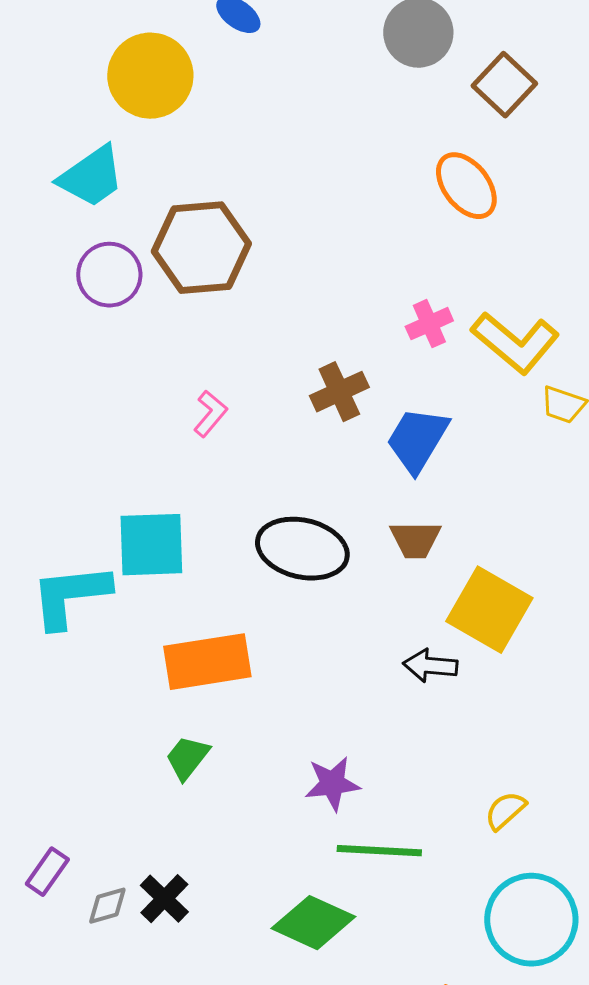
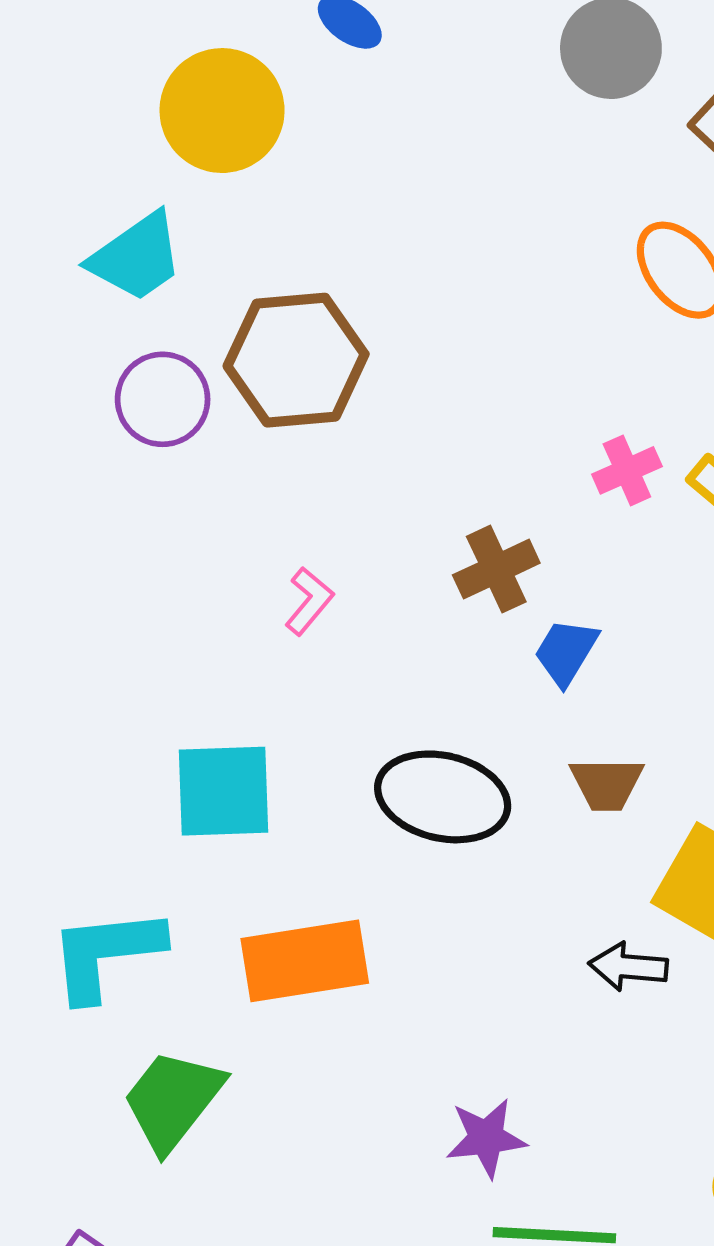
blue trapezoid: (417, 440) -> (566, 652), moved, size x0.7
cyan L-shape: (70, 596) -> (106, 954), moved
green trapezoid: (187, 758) -> (173, 1100), moved, size x1.6

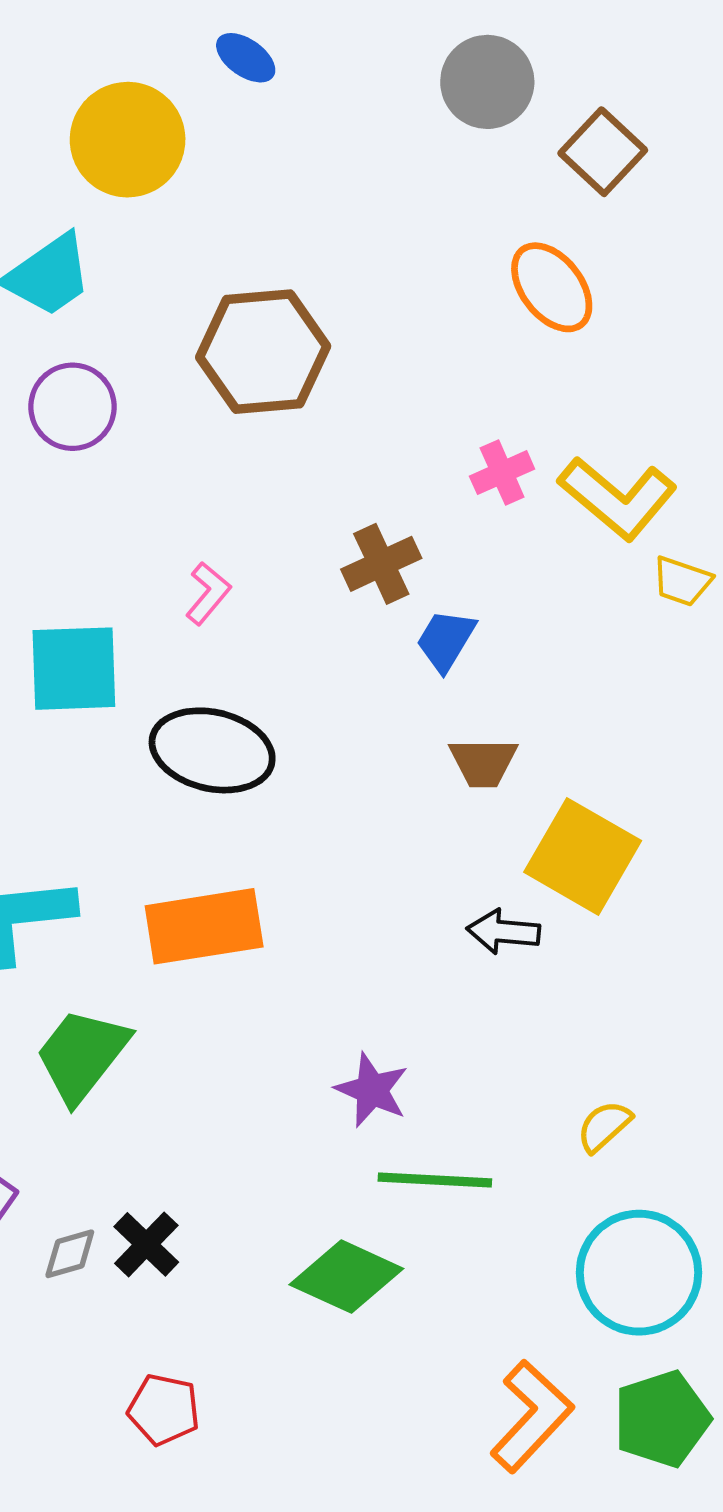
brown hexagon: (296, 360) -> (263, 352), moved
cyan square: (223, 791) -> (74, 669), moved
black ellipse: (443, 797) -> (212, 750), moved
purple star: (486, 1138) -> (372, 1090), turned 30

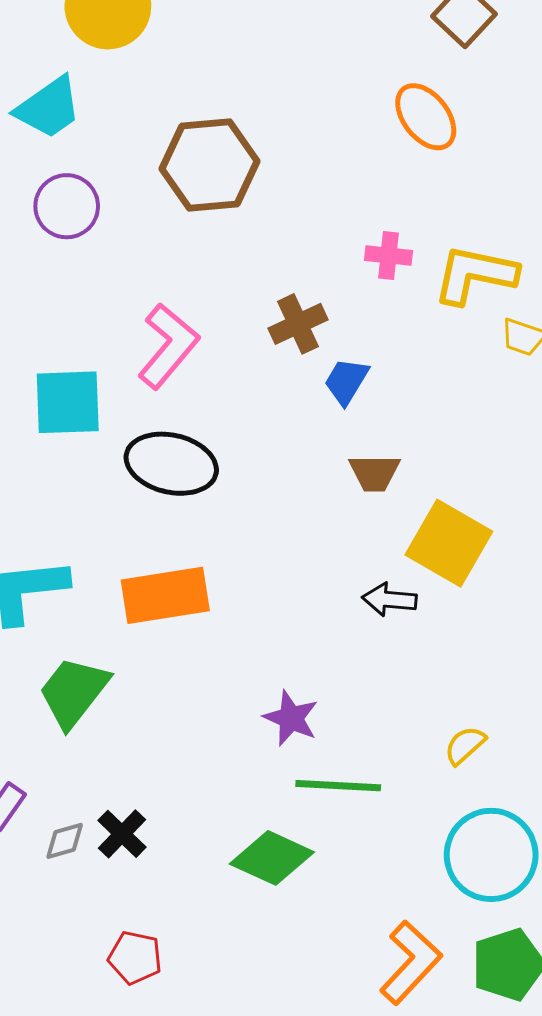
pink cross: (502, 473) -> (389, 255), turned 30
yellow L-shape: (618, 498) -> (475, 275), turned 152
pink L-shape: (208, 593) -> (168, 346), size x1.8

